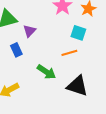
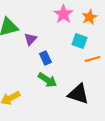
blue rectangle: (16, 50) -> (45, 58), moved
orange line: (69, 53) -> (92, 59), moved

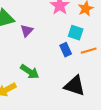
blue rectangle: (45, 58) -> (66, 50), moved
green arrow: (47, 80) -> (30, 72), moved

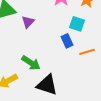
orange line: (89, 51) -> (87, 52), moved
black triangle: (75, 86) -> (47, 85), moved

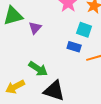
blue rectangle: (67, 41) -> (74, 47), turned -48

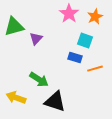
yellow arrow: (15, 87) -> (16, 98), turned 48

